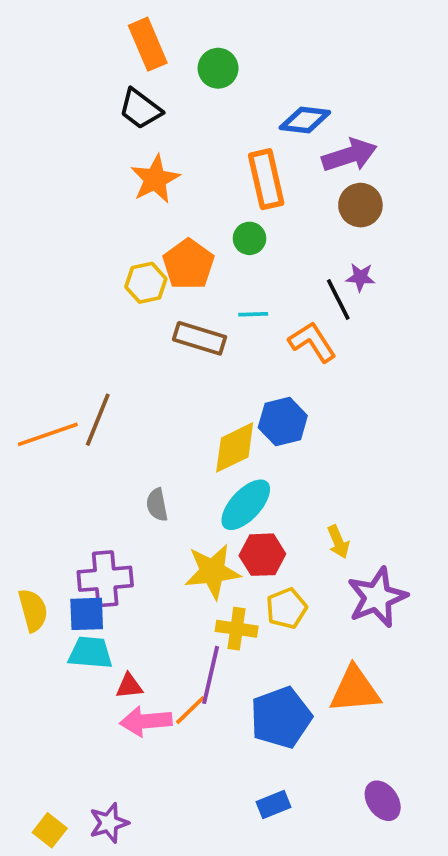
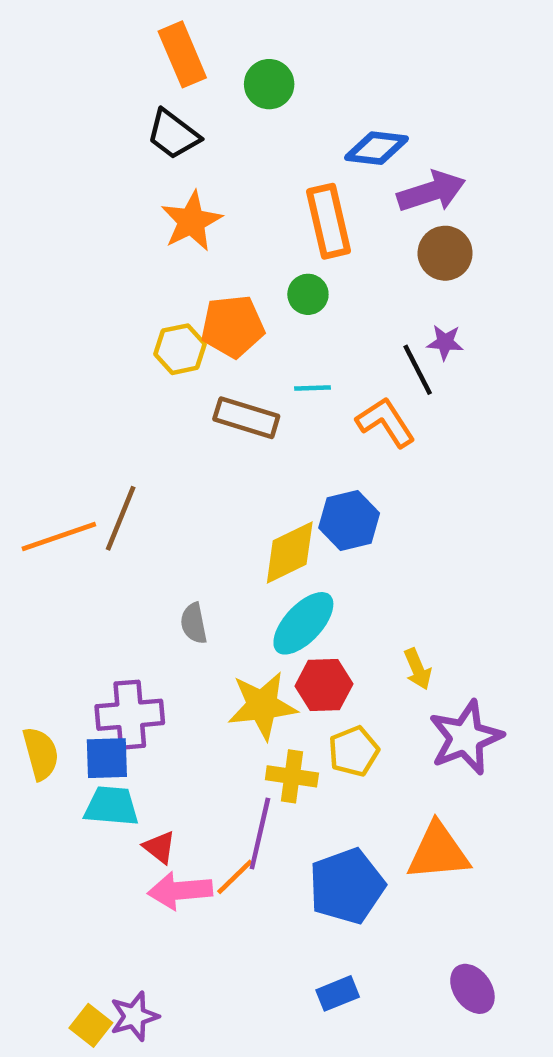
orange pentagon: (188, 264) -> (233, 326), turned 30
red triangle: (129, 686) -> (159, 847), turned 44
yellow square: (50, 830) -> (91, 1025), moved

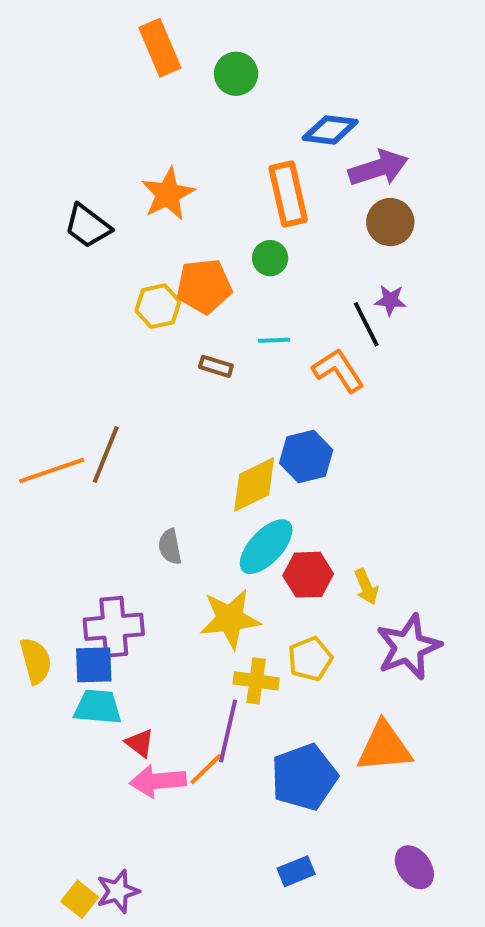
black trapezoid: (173, 134) -> (88, 226), moved
brown rectangle: (246, 418) -> (216, 366), size x0.6
red hexagon: (324, 685) -> (308, 575), moved

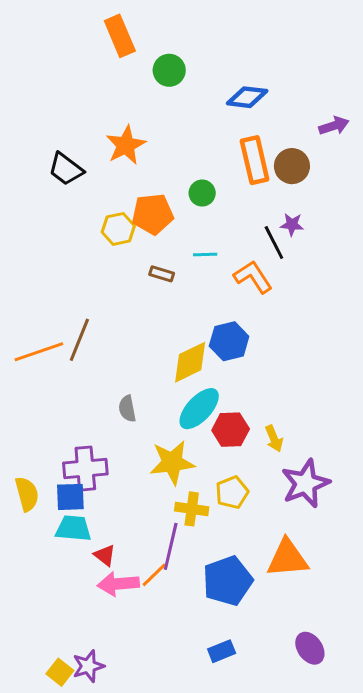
green circle: (236, 74) -> (169, 70), moved
purple arrow: (378, 168) -> (334, 126), moved, size x0.7
orange rectangle: (288, 194) -> (255, 160), moved

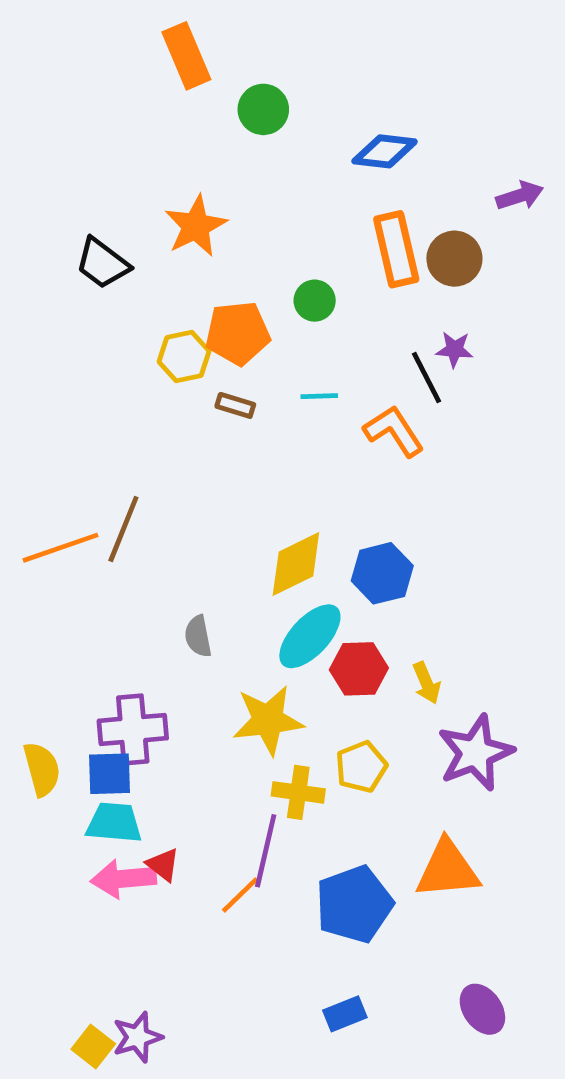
brown rectangle: (162, 274) -> (235, 405), moved
blue hexagon: (229, 341) -> (382, 573), moved
pink arrow: (118, 584) -> (123, 879), moved

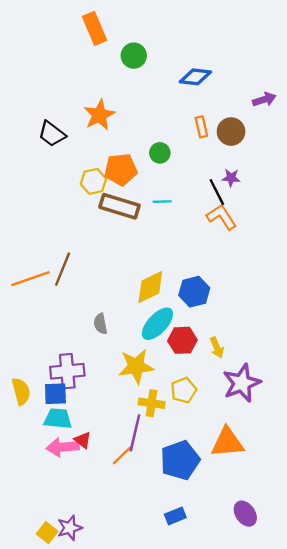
orange rectangle: (396, 249) -> (201, 127), size x0.6
brown rectangle: (235, 405) -> (119, 206), size x2.0
orange L-shape: (394, 431) -> (222, 217), moved

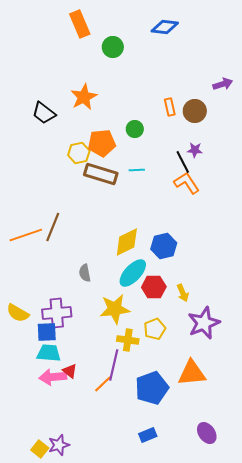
blue diamond: (195, 77) -> (165, 27), moved
yellow semicircle: (21, 391) -> (18, 313), moved, turned 135

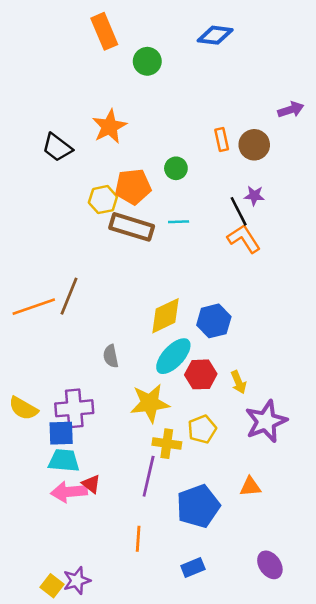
orange triangle: (192, 373) -> (250, 487), size x0.6
orange line: (103, 384) -> (138, 539), moved, turned -42

